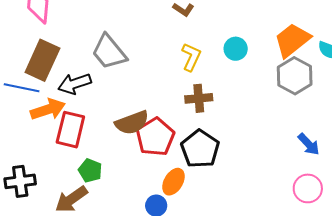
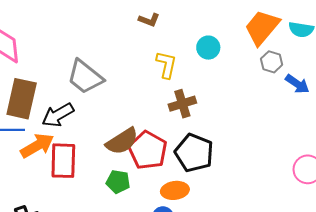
gray hexagon: (295, 76) -> (272, 62), size x0.6
blue arrow: (309, 144) -> (297, 84), moved
green pentagon: (90, 171) -> (118, 182), moved
orange ellipse: (173, 182) -> (175, 190), turned 64

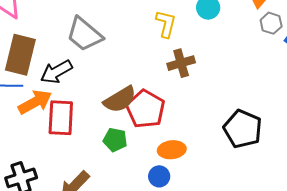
black pentagon: (194, 153) -> (243, 129), moved

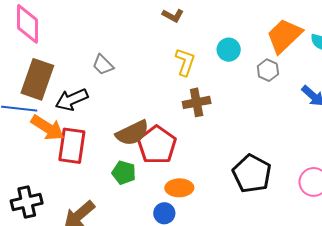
gray hexagon: (271, 23) -> (268, 70), moved
gray trapezoid: (84, 34) -> (103, 65), size x0.6
orange arrow: (35, 102) -> (48, 128), turned 56

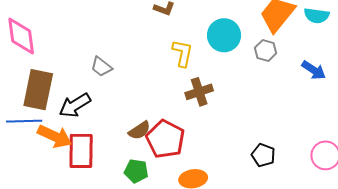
cyan circle: (229, 50) -> (224, 35), size x1.4
brown semicircle: (132, 133) -> (139, 130), size x0.7
black pentagon: (252, 174) -> (263, 155), size x0.6

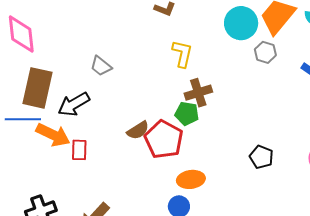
cyan circle: (224, 35) -> (241, 23), moved
red rectangle: (81, 151) -> (79, 150), size x0.6
green pentagon: (136, 171) -> (187, 114), moved

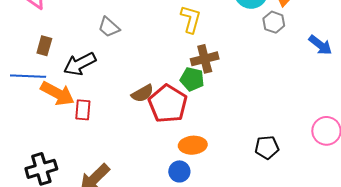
brown rectangle: (37, 88) -> (44, 46), size x0.5
black pentagon: (261, 157) -> (267, 147), moved, turned -30

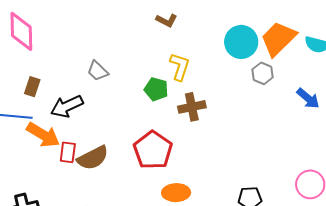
green pentagon: (192, 79) -> (156, 89), moved
brown semicircle: (142, 93) -> (93, 158), moved, size x1.4

